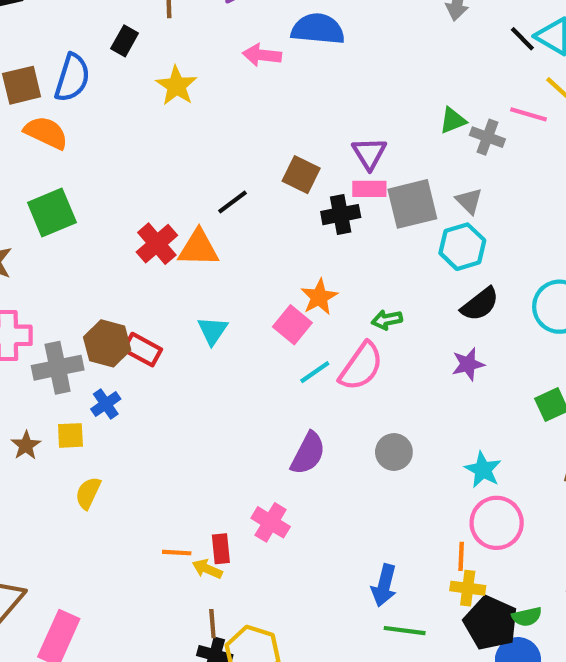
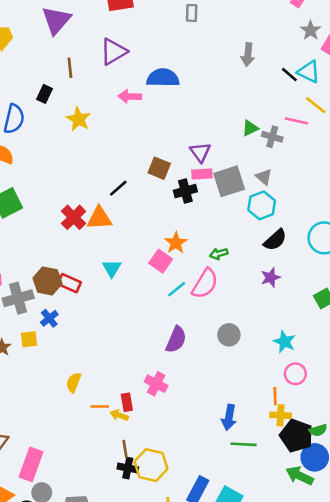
yellow semicircle: (88, 493) -> (74, 382), moved
pink circle: (497, 523) -> (295, 374), size x0.7

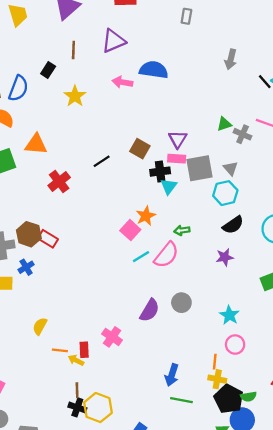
orange triangle: (99, 218) -> (36, 144), moved
cyan triangle: (112, 268) -> (169, 186), moved
purple semicircle: (176, 340) -> (150, 310), moved

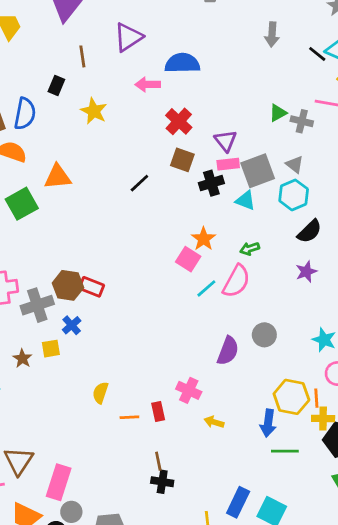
red cross: (59, 182) -> (179, 121), moved
cyan triangle: (169, 186) -> (246, 200), moved, turned -36
yellow arrow: (76, 360) -> (214, 422), moved
yellow hexagon: (98, 408) -> (291, 397), moved

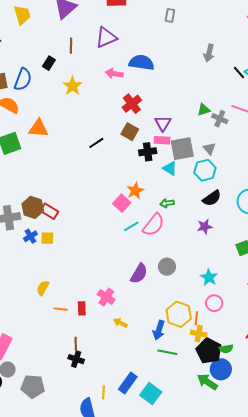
yellow square: (51, 349) -> (47, 238), moved

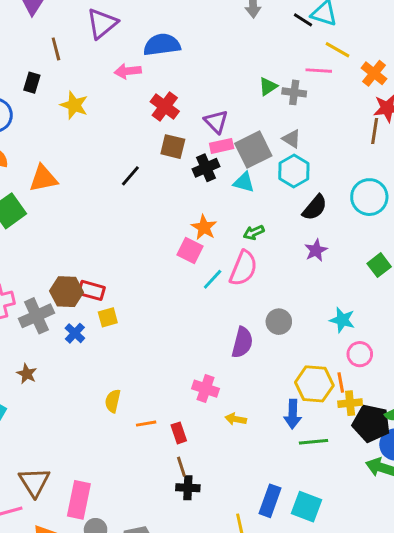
yellow square: (47, 238) -> (108, 317), moved
red rectangle: (82, 308) -> (179, 433), moved

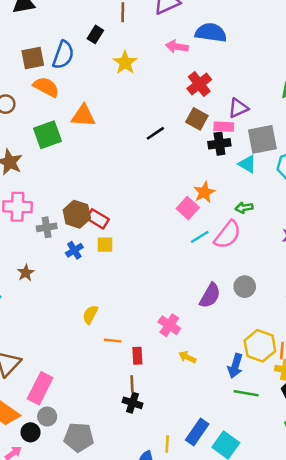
purple triangle: (216, 122) -> (238, 108), turned 35
pink rectangle: (222, 146) -> (224, 127), moved
gray cross: (36, 316) -> (47, 227), size x0.7

